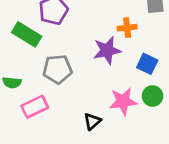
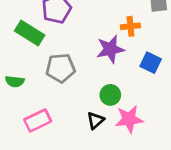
green circle: (153, 96) -> (110, 95), moved
pink star: (123, 101) -> (129, 119), moved
pink rectangle: (35, 107) -> (38, 120), moved

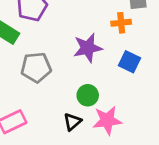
orange cross: (130, 26) -> (121, 23), moved

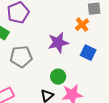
orange cross: (121, 23) -> (82, 25), turned -32

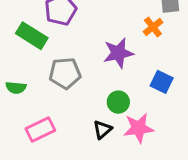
blue square: (88, 53) -> (162, 82), moved

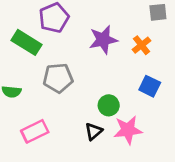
orange cross: (153, 27) -> (141, 45), moved
purple star: (118, 53) -> (103, 40), moved

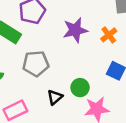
black triangle: (94, 131) -> (55, 97), moved

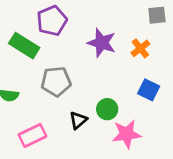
purple star: (75, 30) -> (102, 43), turned 30

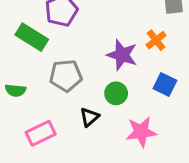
purple star: (102, 43) -> (122, 55), moved
green circle: (107, 109) -> (116, 93), moved

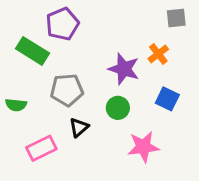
black triangle: (89, 117) -> (79, 127), moved

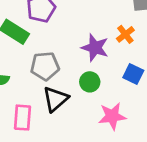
black triangle: (79, 127) -> (55, 99), size x1.5
pink rectangle: (41, 148) -> (23, 118), turned -60

